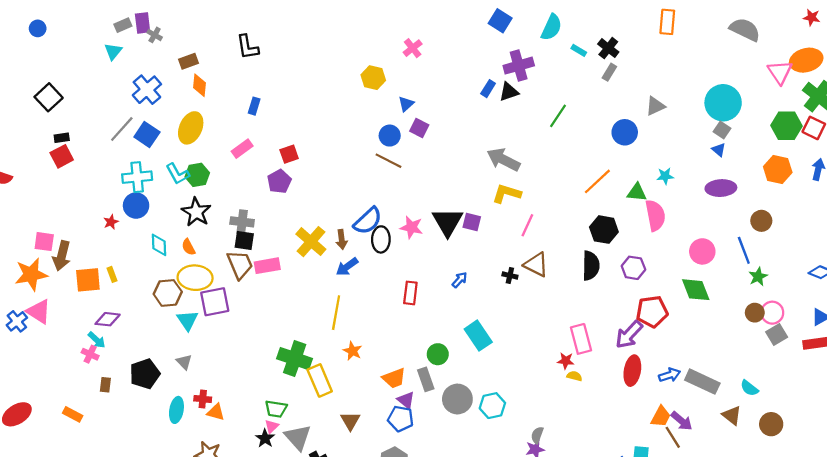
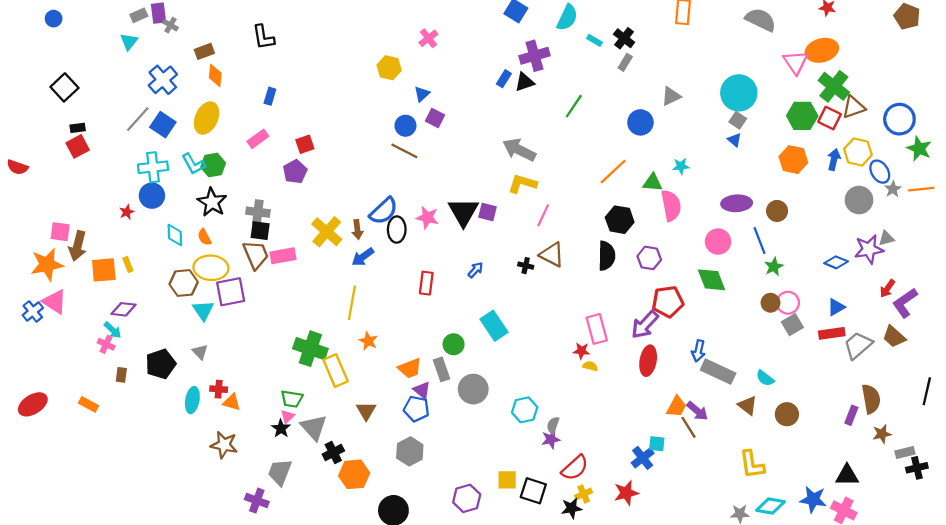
purple ellipse: (721, 188) -> (737, 203), moved
blue arrow: (670, 375) -> (698, 351), moved, turned 120
cyan hexagon: (492, 406) -> (525, 410), moved

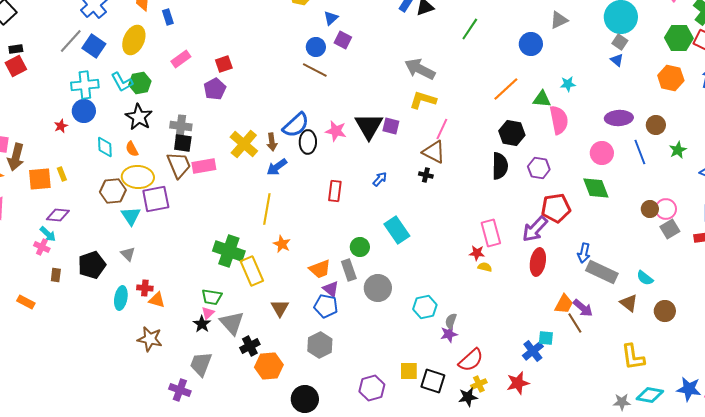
blue rectangle: (270, 96) -> (168, 17), moved, turned -35
brown triangle: (552, 255) -> (434, 152), moved
green star: (774, 267) -> (678, 150), moved

